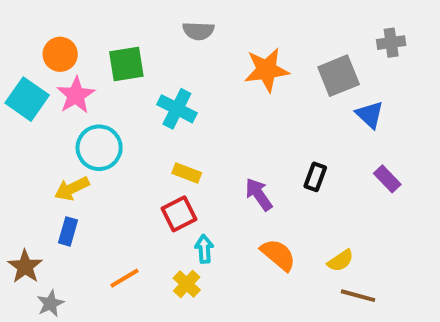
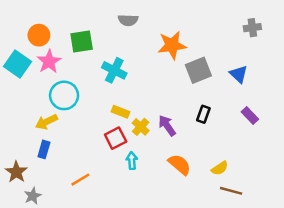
gray square: (339, 76) -> (198, 70), moved
yellow cross: (187, 284) -> (141, 127), moved

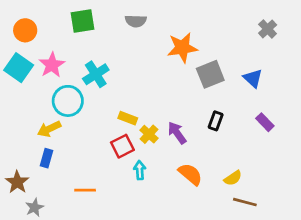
gray cross: (252, 28) -> (268, 29), turned -36
orange circle: (39, 35) -> (25, 30), moved
green square: (82, 41) -> (82, 21), moved
cyan cross: (114, 70) -> (96, 74), moved, turned 30
orange line: (80, 180) -> (85, 190), turned 30

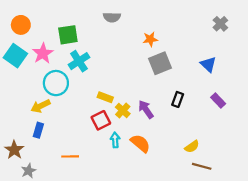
green square: (82, 21) -> (68, 35), moved
orange star: (182, 48) -> (150, 39), size x0.6
gray square: (210, 74) -> (160, 63), moved
orange semicircle: (190, 174) -> (140, 143), moved

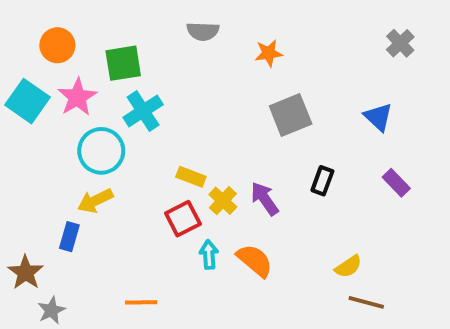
orange circle: (21, 25) -> (57, 45), moved
orange star: (150, 39) -> (269, 53), moved
yellow arrow: (41, 106) -> (95, 201), moved
orange line: (70, 156) -> (141, 302), moved

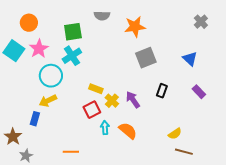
orange star: (269, 53) -> (135, 27), size x1.5
green square: (123, 63) -> (73, 32), moved

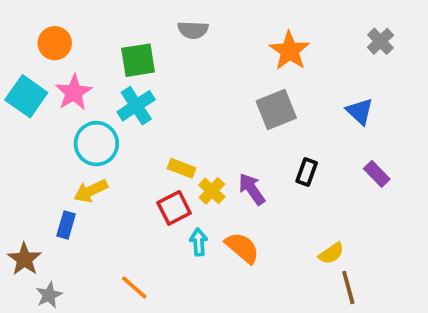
orange star: (135, 27) -> (290, 51), moved, turned -30
orange line: (71, 152) -> (134, 288), turned 42
brown line: (184, 152) -> (348, 288), turned 60

